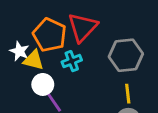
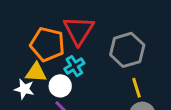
white star: (19, 51) -> (24, 89), moved
white circle: (43, 84) -> (60, 86), moved

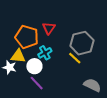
red triangle: (79, 30) -> (49, 28), size x0.6
yellow line: (136, 88) -> (75, 58), moved, turned -32

